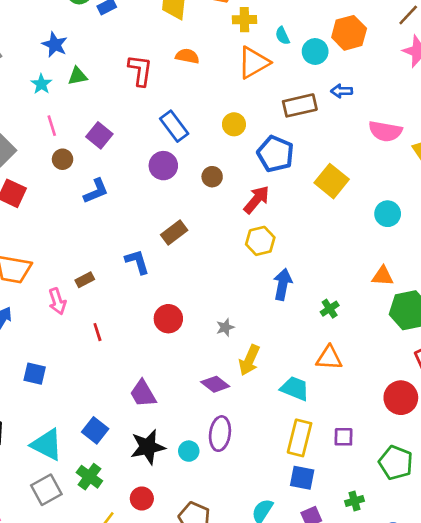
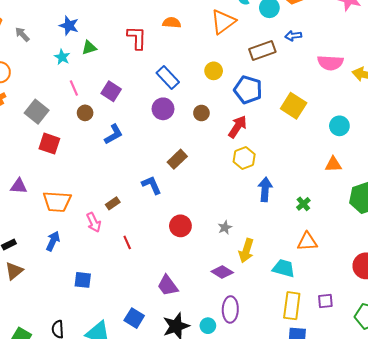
orange triangle: (383, 276) -> (333, 164), moved

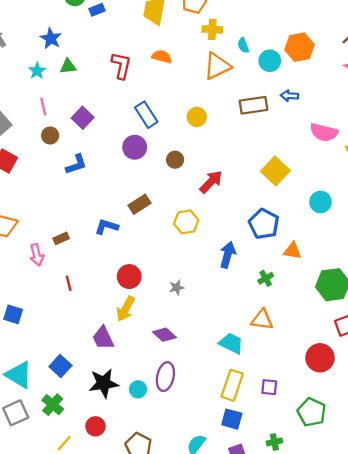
blue pentagon: (248, 90) -> (264, 224), moved
yellow hexagon: (244, 158) -> (186, 222), moved
orange triangle: (333, 164) -> (292, 251), moved
blue L-shape: (151, 185) -> (107, 227), turned -60
yellow arrow: (246, 251) -> (126, 309), moved

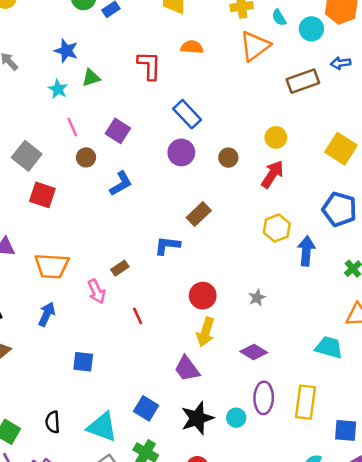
yellow circle: (197, 117) -> (276, 137), moved
yellow hexagon: (186, 222) -> (277, 228), moved
yellow rectangle: (232, 385) -> (306, 402), moved

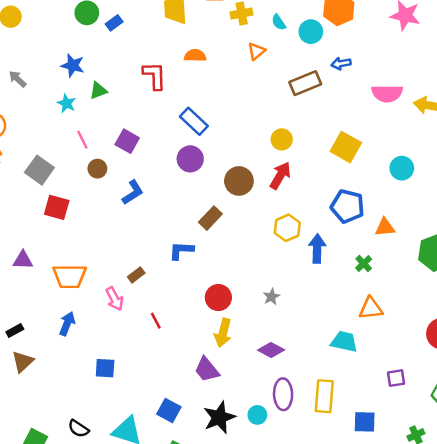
orange triangle: (255, 46) -> (256, 51), size x0.6
brown circle: (228, 158) -> (239, 181), moved, size x1.5
black semicircle: (53, 422) -> (78, 429), turned -50

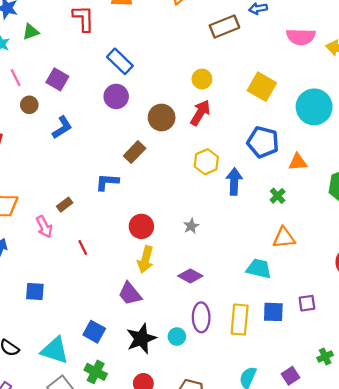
cyan circle: (402, 168) -> (314, 107), size x1.6
blue square: (365, 422) -> (273, 312), moved

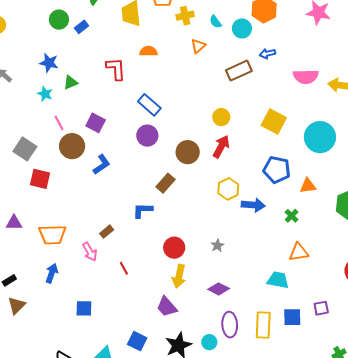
brown circle: (29, 105) -> (72, 146), size x1.6
blue arrow: (234, 181) -> (253, 205), turned 95

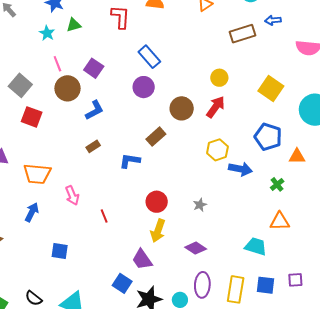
brown rectangle: (107, 232) -> (93, 146), moved
blue square: (137, 341) -> (122, 283), moved

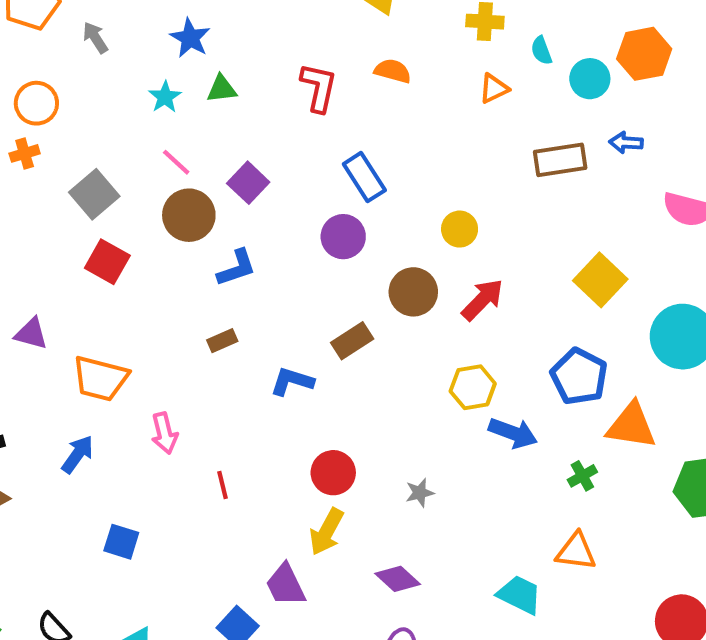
pink line: (57, 64) -> (176, 162), turned -35
yellow circle: (219, 78) -> (460, 229), moved
orange triangle: (297, 156) -> (631, 426), size x1.5

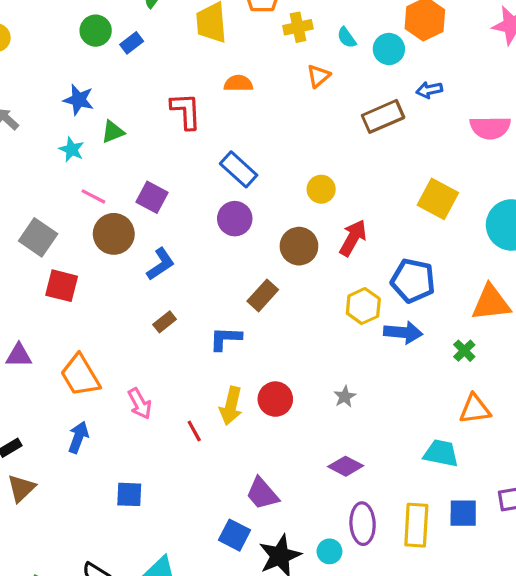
blue pentagon: (579, 377) -> (413, 281), moved
orange trapezoid: (100, 378) -> (80, 375), turned 60
yellow arrow: (327, 532) -> (231, 406), moved

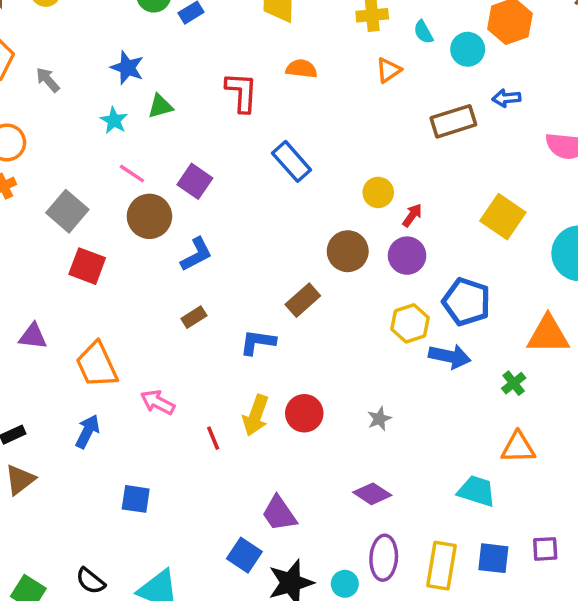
purple circle: (235, 219) -> (407, 256), moved
red arrow: (353, 238) -> (412, 215), moved, size x0.6
pink arrow: (140, 404) -> (158, 402), turned 140

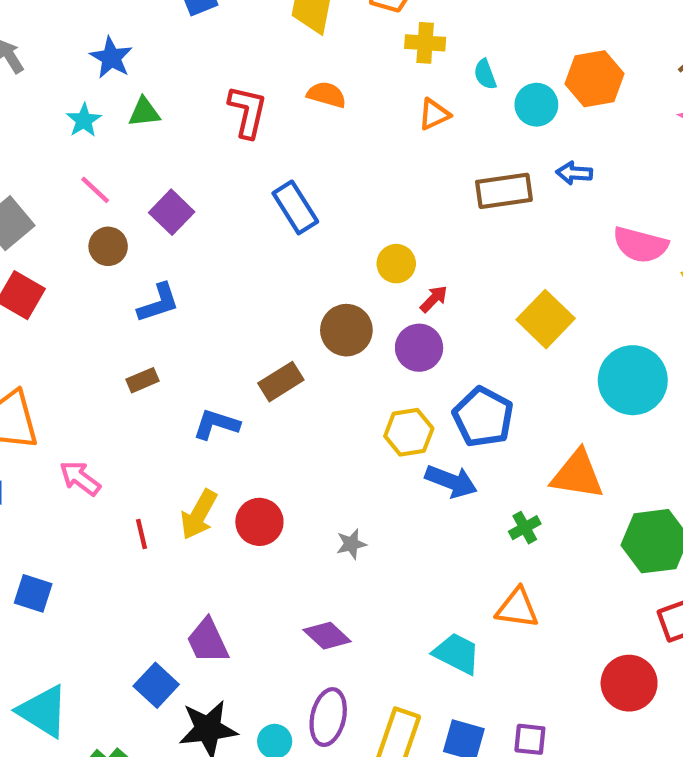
brown circle: (149, 216) -> (108, 246), size x0.7

